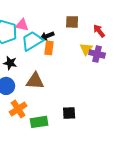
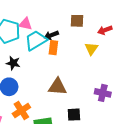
red arrow: (99, 31) -> (105, 30), turned -72
purple cross: (97, 54) -> (103, 93), moved
brown triangle: (35, 81) -> (57, 87), moved

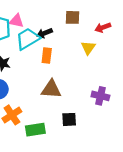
orange rectangle: (53, 48) -> (47, 56), moved

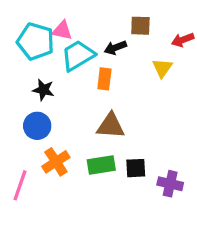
black arrow: (44, 33) -> (115, 48), moved
purple cross: (100, 96) -> (170, 184), moved
green rectangle: (35, 130) -> (101, 165), moved

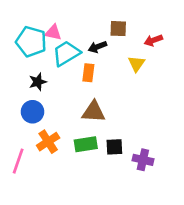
black star: (43, 90) -> (38, 82), turned -30

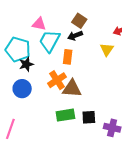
brown square: (118, 29) -> (79, 21), moved, turned 32
cyan pentagon: (31, 42) -> (18, 49), moved
cyan trapezoid: (66, 53) -> (50, 41), turned -30
orange cross: (48, 142) -> (57, 80), moved

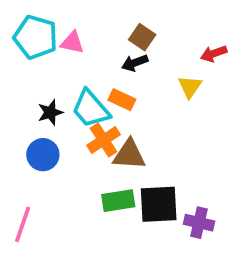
cyan trapezoid: (50, 41) -> (91, 109), moved, turned -70
cyan pentagon: (18, 49) -> (36, 37), moved
orange rectangle: (68, 57) -> (122, 100), turned -72
black square: (89, 117) -> (159, 204), size x1.6

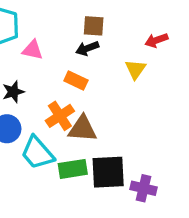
brown square: (142, 37) -> (94, 26), turned -30
pink triangle: (72, 43) -> (33, 50), moved
cyan trapezoid: (91, 109) -> (37, 153), moved

